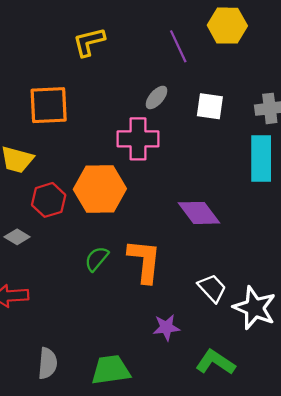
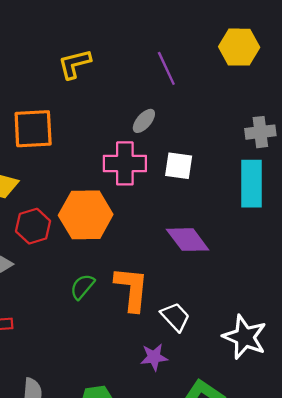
yellow hexagon: (227, 26) -> (239, 47), moved
white square: (210, 106) -> (179, 166), moved
white trapezoid: (212, 288) -> (175, 317), moved

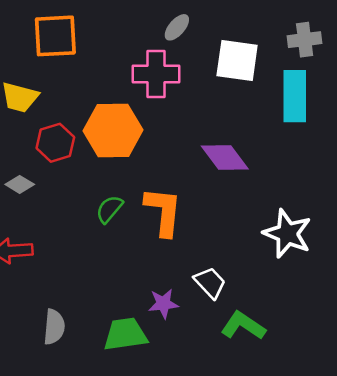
white square: (179, 166) -> (237, 60), moved, size x1.4
white trapezoid: (175, 317) -> (210, 283), moved
white star: (245, 337) -> (287, 234), moved
purple star: (154, 357) -> (163, 304), moved

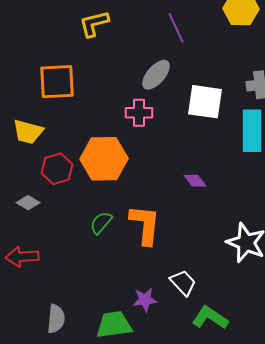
gray ellipse: (177, 27) -> (156, 75), size x1.4
pink cross: (156, 74) -> (139, 113), size x0.7
purple diamond: (225, 157) -> (195, 181), size x0.6

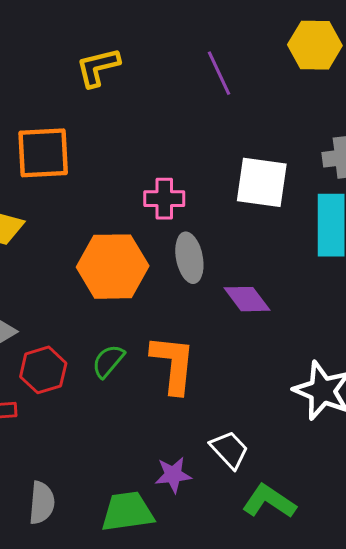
gray ellipse: (156, 75) -> (189, 258), moved, turned -52
red hexagon: (57, 169) -> (43, 370), moved
purple diamond: (195, 181) -> (247, 299), size x1.4

